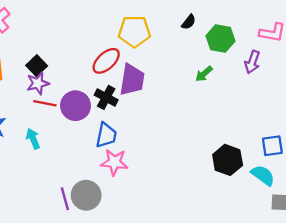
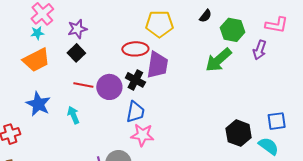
red ellipse: (106, 61) -> (135, 49), turned 40
green arrow: (204, 74) -> (219, 60), size x1.8
purple star: (38, 83) -> (77, 29), moved

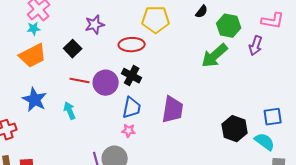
purple star: (77, 29) -> (95, 25), moved
purple trapezoid: (157, 65) -> (173, 110), moved
pink star: (142, 135) -> (129, 131), moved, size x0.6

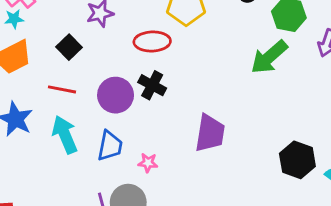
red line: (80, 81) -> (62, 89), moved
blue trapezoid: (132, 108) -> (110, 146), moved
cyan arrow: (70, 111) -> (65, 135), size x1.5

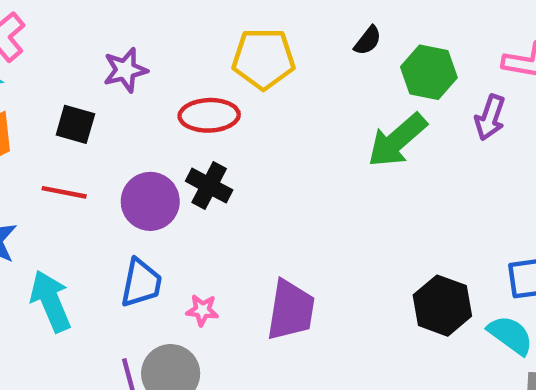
black square: (69, 47) -> (75, 124), turned -30
purple trapezoid: (210, 133) -> (291, 310), moved
cyan arrow: (65, 135) -> (51, 301), moved

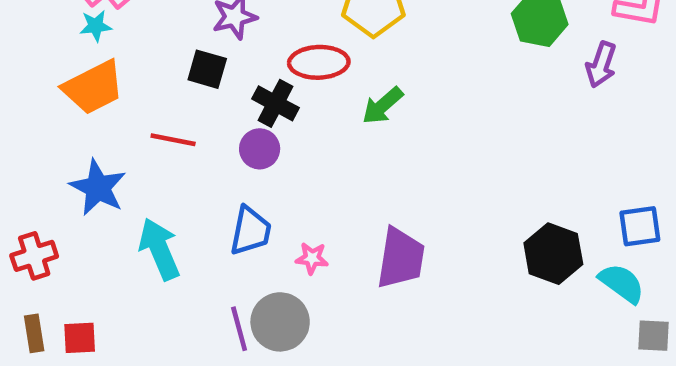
black square: (75, 124) -> (207, 69), moved
green arrow: (397, 140) -> (383, 106), moved, size x0.7
black cross: (209, 186) -> (276, 103), moved
purple circle: (150, 201) -> (260, 149), size x0.7

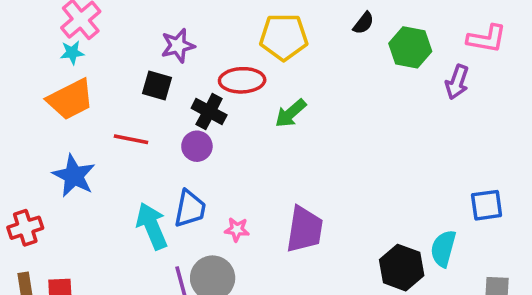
cyan arrow: (159, 249) -> (152, 226), moved
black hexagon: (553, 254) -> (402, 268), moved
cyan semicircle: (622, 283) -> (443, 249), moved, turned -111

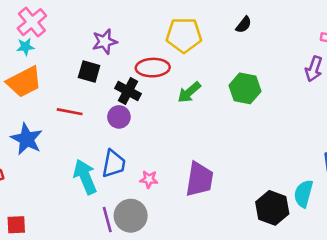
green hexagon: (410, 47) -> (245, 88), moved

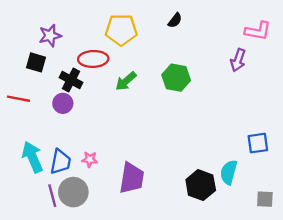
blue trapezoid: (114, 164) -> (60, 162), moved
purple trapezoid: (199, 179) -> (132, 178), moved

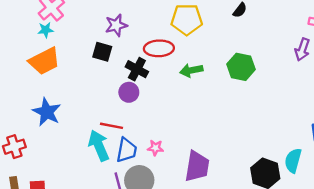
green arrow: (126, 81) -> (191, 70), turned 30
red line: (18, 99) -> (112, 126), moved

